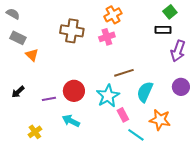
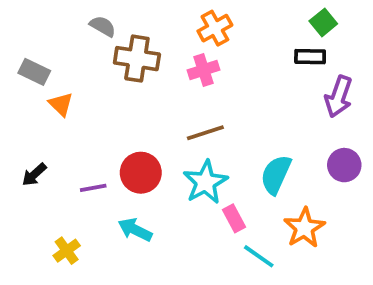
gray semicircle: (13, 14) -> (103, 26), moved
brown line: (124, 73) -> (205, 133), moved
orange star: (160, 120) -> (304, 228), turned 30

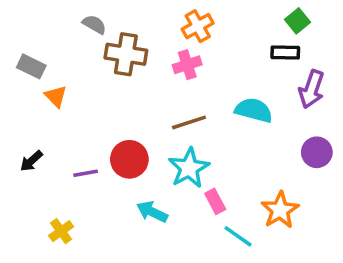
cyan semicircle: (276, 175) -> (254, 110), moved, turned 81
cyan arrow: (135, 230) -> (152, 212), moved

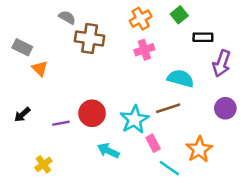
green square: (298, 21) -> (179, 15), moved
pink cross: (187, 65) -> (144, 50), moved
brown line: (189, 122) -> (168, 108), moved

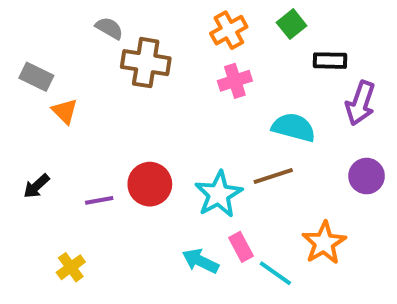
pink rectangle: (153, 143) -> (241, 247), moved
cyan arrow: (108, 151) -> (200, 261), moved

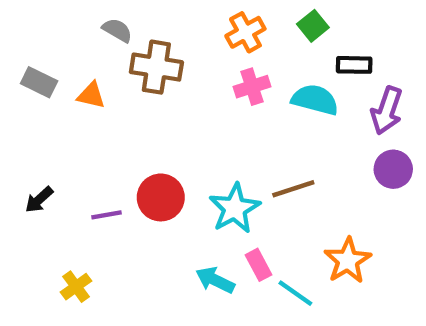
orange triangle: (65, 111) -> (91, 95), moved, turned -32
cyan semicircle: (294, 127) -> (315, 100), moved
purple circle: (367, 176) -> (393, 169), moved

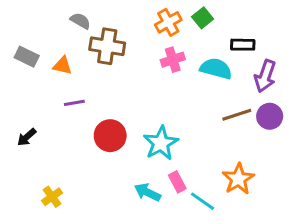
green square: (313, 26) -> (203, 18), moved
brown line: (293, 189) -> (237, 115), moved
purple line: (106, 215) -> (74, 103), moved

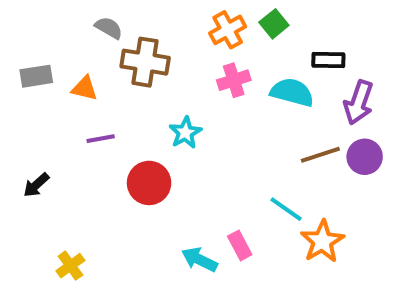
gray rectangle: (27, 57) -> (36, 76), turned -35
cyan star: (161, 143) -> (185, 133), moved, size x0.7
cyan line: (203, 201) -> (286, 209), moved

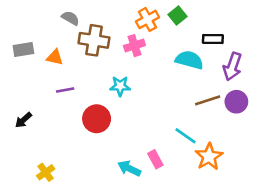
pink cross: (234, 80) -> (134, 46), moved
cyan star: (185, 133) -> (120, 86), turned 30

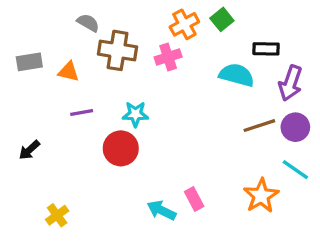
cyan star: (120, 86) -> (135, 114), moved
cyan line: (185, 136) -> (295, 170), moved

